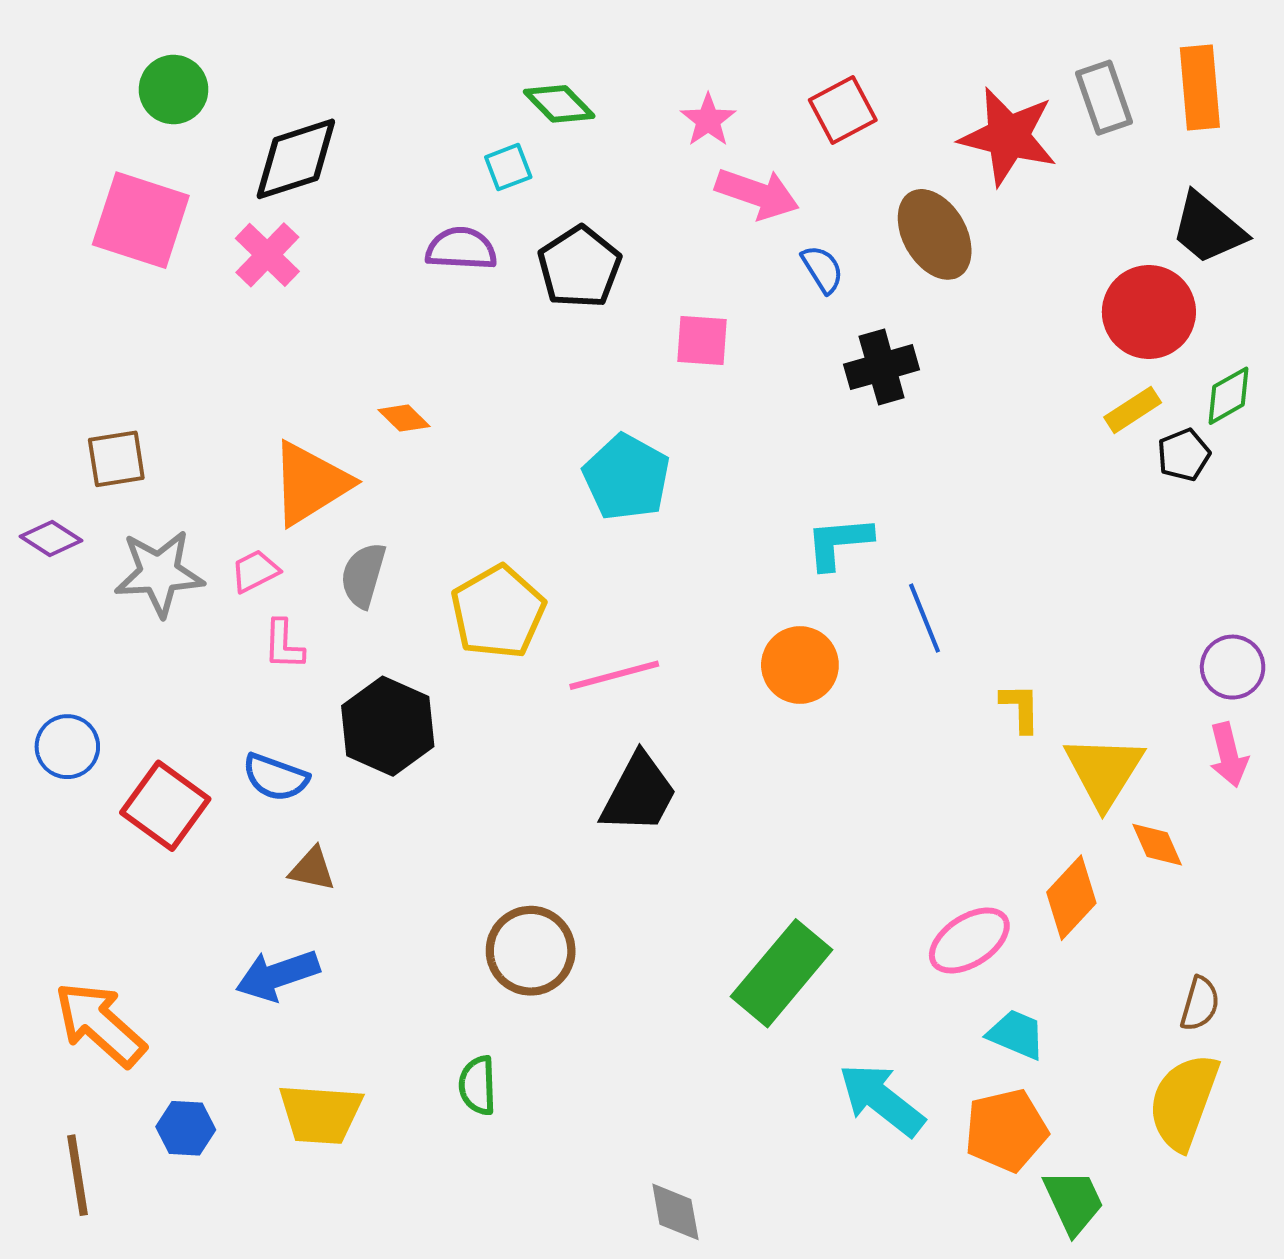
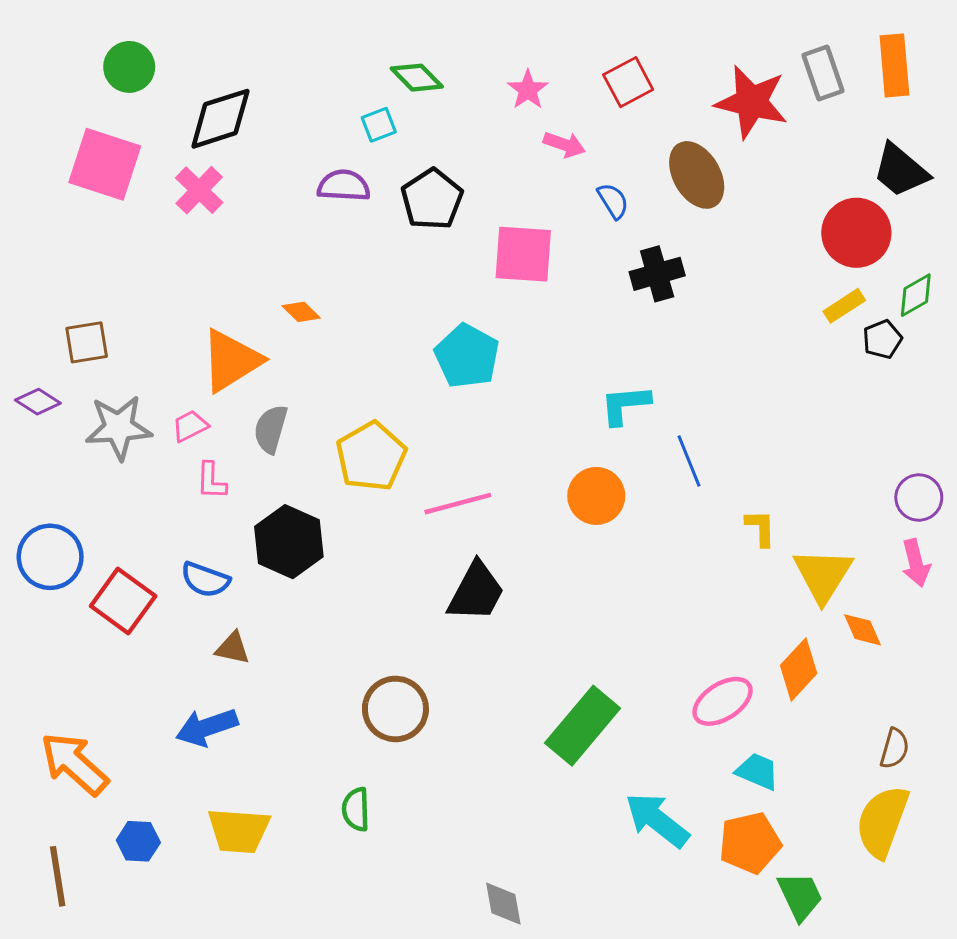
pink arrow: (757, 194) -> (564, 145), size x0.7
pink square: (702, 341) -> (523, 254), size x1.5
blue circle: (67, 747) -> (50, 557), size x1.4

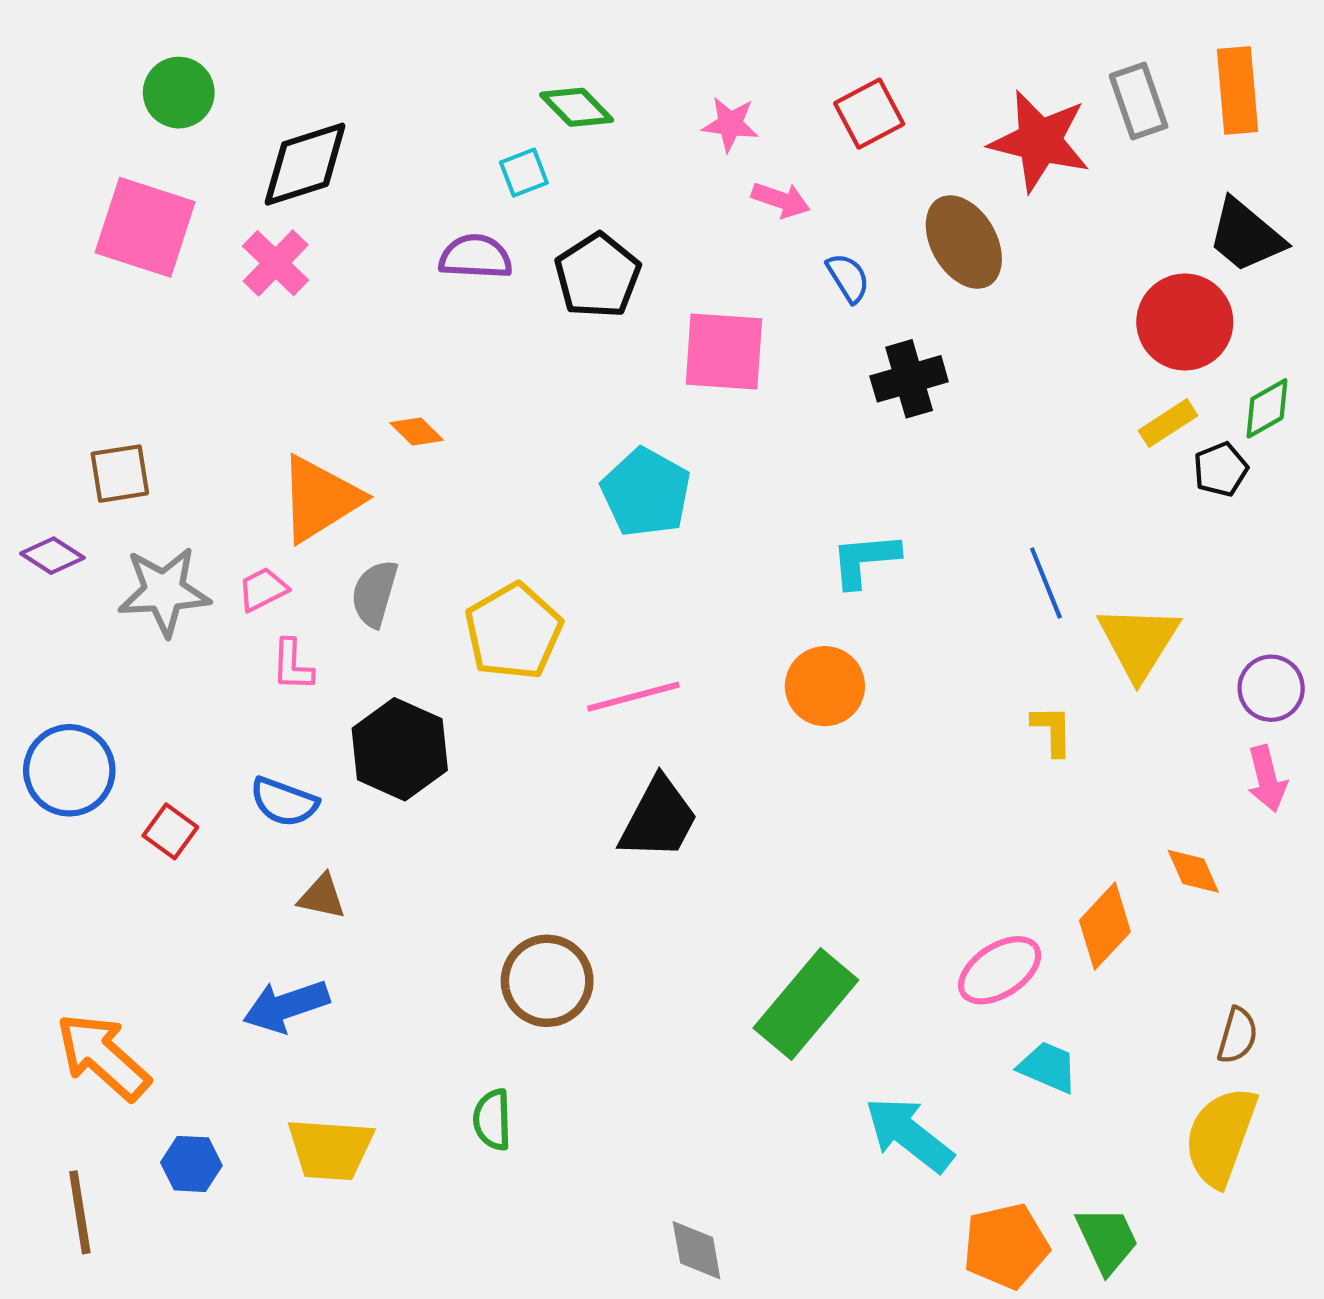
pink star: (528, 90) -> (730, 124), turned -30
blue line: (689, 461) -> (1046, 583), moved
yellow triangle: (823, 575) -> (1139, 642), moved
red square: (123, 601) -> (170, 831), size x0.6
orange pentagon: (750, 843) -> (1006, 1246), moved

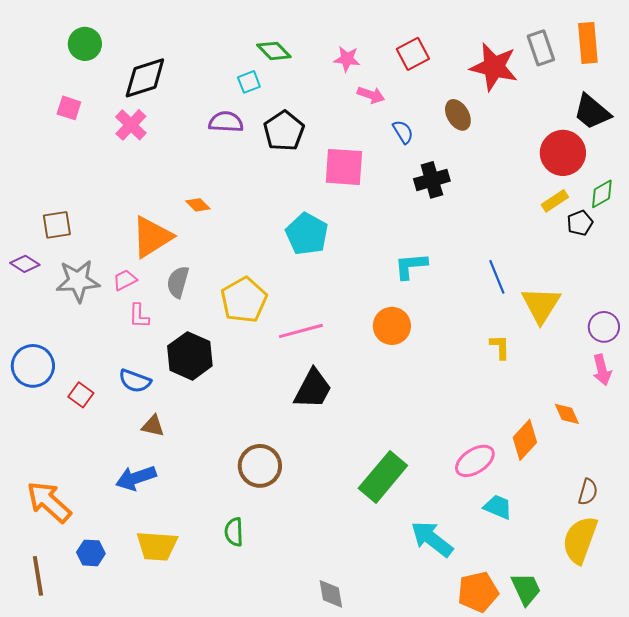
pink square: (145, 227) -> (69, 108), size x0.5
brown ellipse: (964, 242) -> (458, 115), size x0.7

